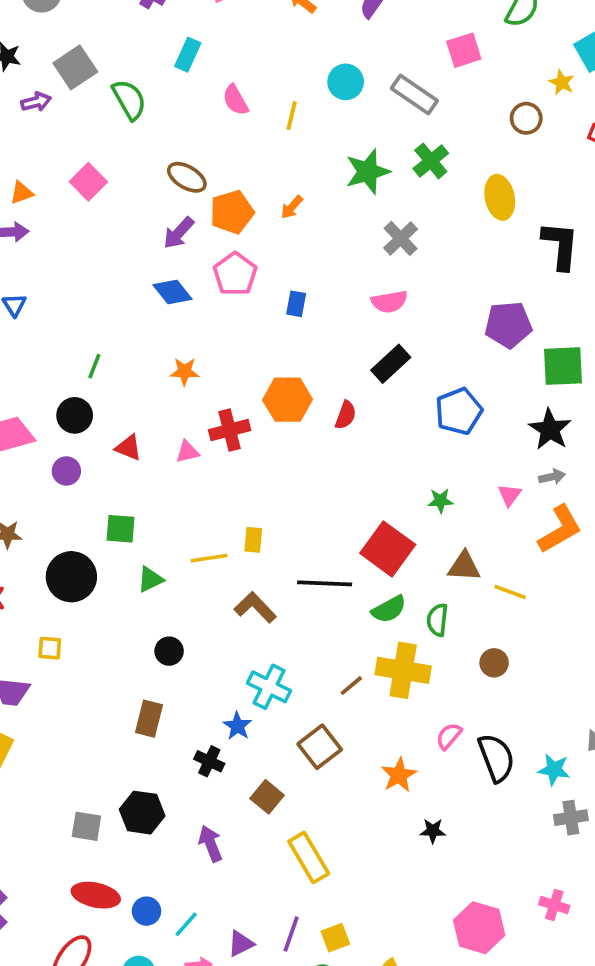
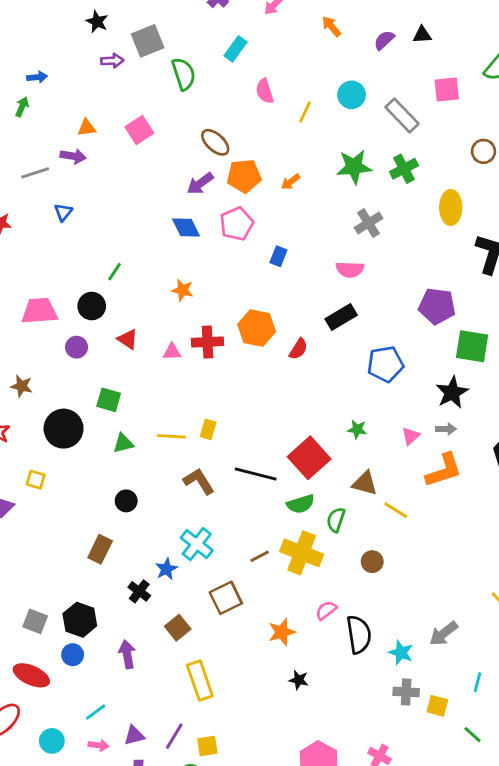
blue circle: (146, 911) -> (73, 655), moved

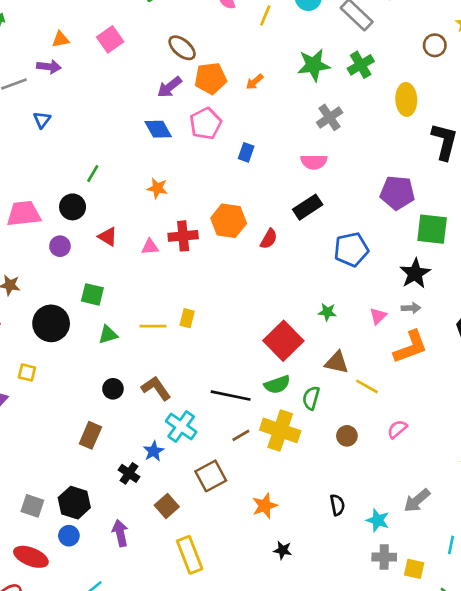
black line: (256, 474) -> (231, 396), moved
brown L-shape: (199, 481) -> (156, 388), moved
pink semicircle: (326, 610) -> (397, 429), moved
black semicircle: (359, 634) -> (337, 505), size x0.6

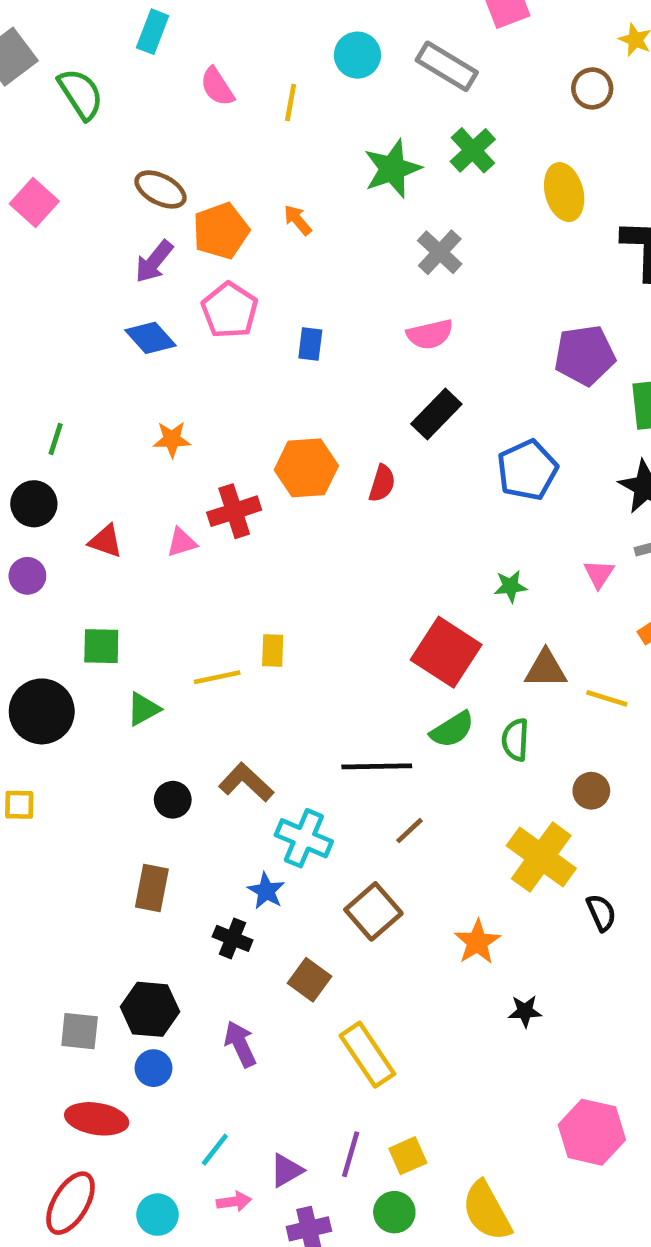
orange arrow: (255, 82) -> (298, 220), turned 102
yellow cross: (280, 430) -> (541, 857), moved, turned 30

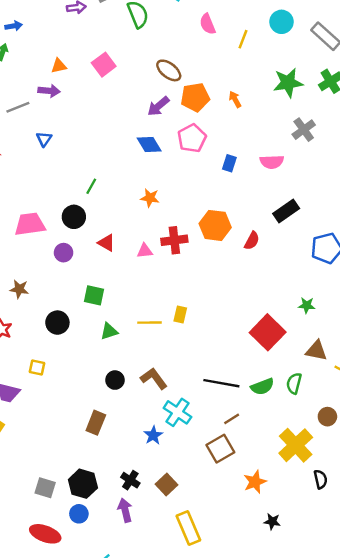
pink semicircle: (430, 334) -> (272, 162), moved
black circle: (42, 711) -> (57, 323), size x0.7
green semicircle: (452, 730) -> (262, 387), moved
brown square: (373, 911) -> (220, 449), moved
black cross: (233, 938) -> (130, 480), moved

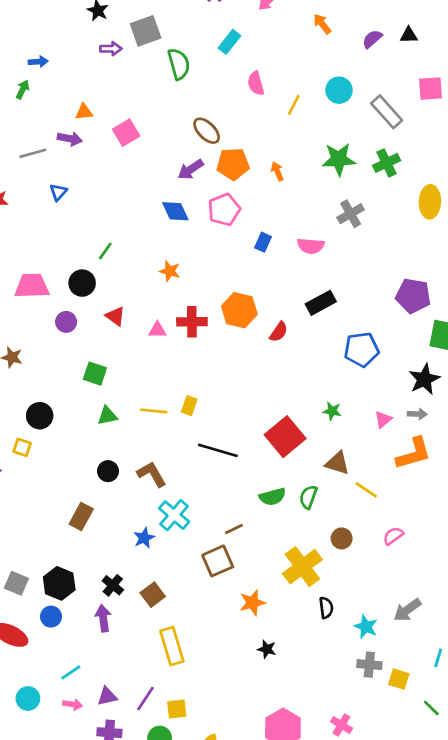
pink square: (104, 65) -> (126, 133), moved
black circle: (57, 323) -> (40, 416), moved
black line: (221, 383) -> (218, 450), moved

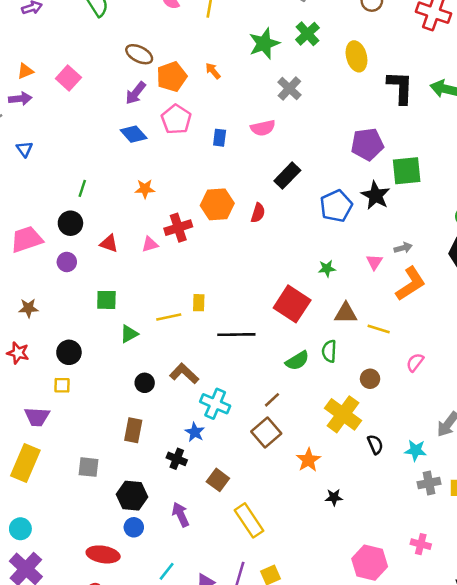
black star: (424, 379) -> (376, 195), moved
gray square: (16, 583) -> (89, 467), moved
black cross: (113, 585) -> (177, 459), moved

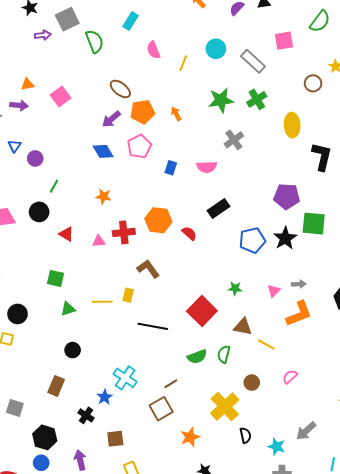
red semicircle: (258, 213) -> (189, 233), turned -77
purple circle: (67, 262) -> (35, 158), moved
brown L-shape: (184, 374) -> (148, 269), moved
brown square: (218, 480) -> (115, 439), turned 36

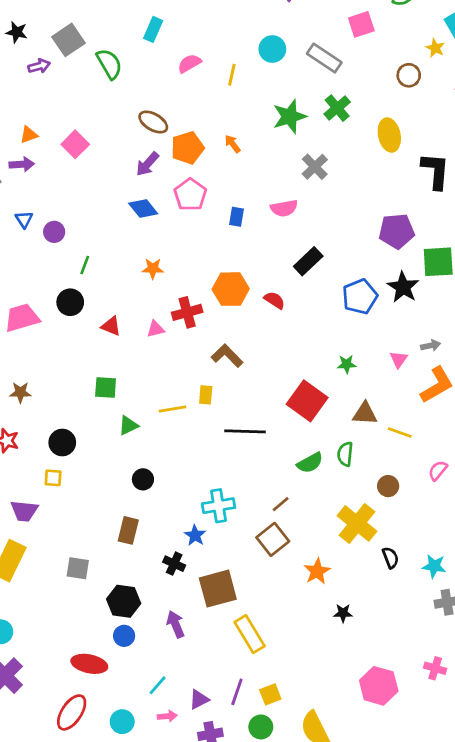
pink semicircle: (153, 50) -> (189, 63), turned 90
cyan cross: (125, 378) -> (219, 506), turned -35
brown square: (115, 439) -> (218, 589), size x1.6

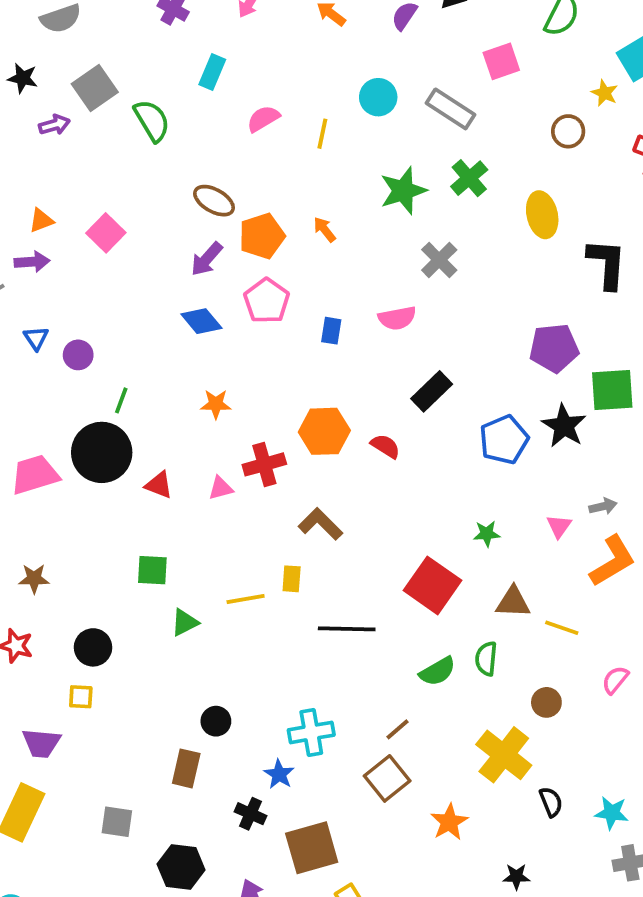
black circle: (70, 302) -> (102, 452), size x1.6
black circle: (143, 479) -> (216, 721), moved
black star: (343, 613) -> (516, 877), moved

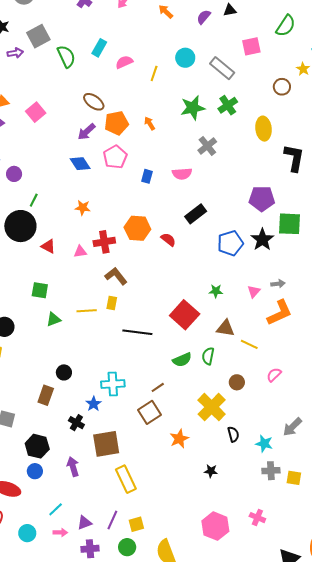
cyan rectangle: (212, 72) -> (99, 48), moved
brown L-shape: (320, 524) -> (116, 276), moved

